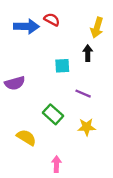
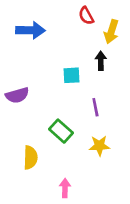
red semicircle: (52, 19) -> (86, 16), moved, turned -147
purple line: (83, 94) -> (95, 107), turned 56
yellow semicircle: (26, 137) -> (30, 158), turned 60

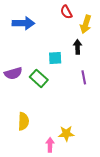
purple line: (95, 107) -> (84, 77), moved
green rectangle: (61, 131) -> (39, 78), moved
yellow star: (99, 146) -> (66, 134), moved

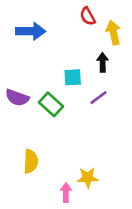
yellow arrow: (86, 24) -> (113, 33), turned 150
purple semicircle: (13, 73) -> (17, 98), turned 36
purple line: (84, 77) -> (98, 98), moved, turned 64

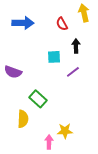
red semicircle: (88, 16) -> (62, 24), moved
yellow arrow: (113, 33) -> (84, 13), moved
green rectangle: (51, 104) -> (38, 99), moved

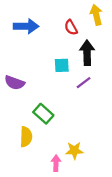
black arrow: (76, 46) -> (87, 53), size x1.5

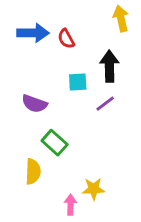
red semicircle: (71, 27) -> (66, 39), moved
purple semicircle: (15, 83) -> (34, 104), moved

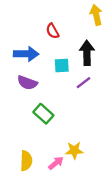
blue arrow: (33, 33) -> (26, 54), moved
yellow semicircle: (33, 171) -> (26, 161), moved
pink arrow: (70, 205) -> (56, 163), turned 49

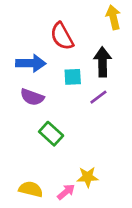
red semicircle: (53, 31) -> (62, 36), size x1.5
yellow semicircle: (26, 161) -> (31, 189), turned -78

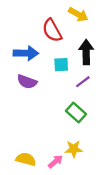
yellow arrow: (113, 17) -> (78, 14), moved, turned 132
green rectangle: (51, 134) -> (76, 112), moved

